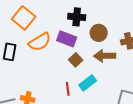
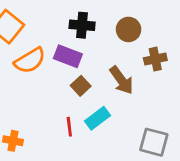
brown circle: (99, 33) -> (129, 29), moved
brown arrow: (105, 56) -> (121, 80), turned -125

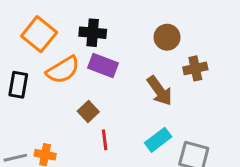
black cross: (82, 25) -> (93, 33), moved
brown square: (81, 86) -> (88, 112), moved
cyan rectangle: (98, 118) -> (158, 140), moved

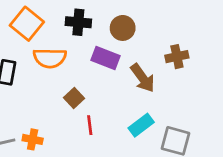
brown circle: (167, 37) -> (123, 28), moved
purple rectangle: (103, 65) -> (105, 58), moved
orange semicircle: (63, 70) -> (50, 58), turned 32

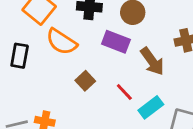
orange semicircle: (50, 58) -> (61, 42), turned 32
red line: (90, 125) -> (124, 92), moved, turned -36

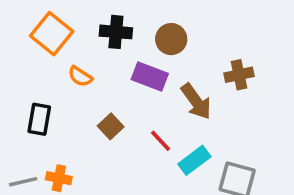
orange semicircle: (61, 42) -> (80, 77), size x0.6
black rectangle: (20, 56) -> (39, 119), moved

